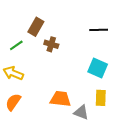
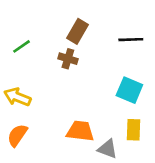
brown rectangle: (36, 27) -> (78, 31), moved
green line: (16, 45) -> (21, 46), moved

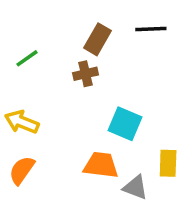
black line: (131, 40) -> (151, 29), moved
brown cross: (68, 59) -> (85, 74), turned -30
cyan square: (129, 90) -> (125, 124), moved

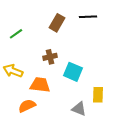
brown cross: (85, 74) -> (50, 57), moved
orange trapezoid: (101, 165) -> (40, 85), moved
orange semicircle: (22, 170) -> (27, 106), moved, turned 30

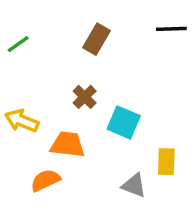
black line: (88, 17) -> (171, 29), moved
green line: (16, 34) -> (18, 44), moved
brown cross: (50, 57) -> (85, 97), turned -32

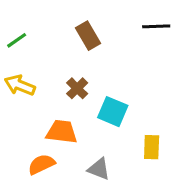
brown rectangle: (96, 39) -> (88, 36), turned -60
yellow arrow: (22, 121) -> (20, 85), moved
gray triangle: (134, 185) -> (99, 169), moved

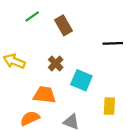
black line: (156, 26) -> (113, 43), moved
green line: (17, 40) -> (32, 16), moved

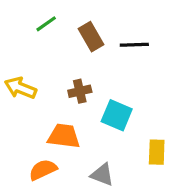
black line: (113, 43) -> (134, 45), moved
brown cross: (56, 63) -> (80, 91), turned 32

